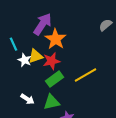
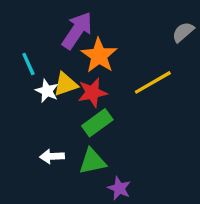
yellow line: (85, 75) -> (153, 82), moved
white arrow: (27, 99) -> (52, 156), turned 144

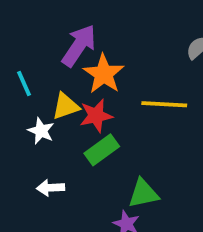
yellow line: (153, 82) -> (164, 104), turned 33
white star: (47, 91) -> (41, 131), moved
green triangle: (92, 161) -> (143, 193), moved

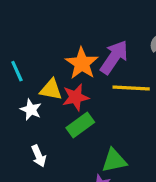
purple arrow: (79, 45) -> (114, 57), moved
yellow triangle: (66, 106) -> (51, 90), turned 30
white arrow: (51, 188) -> (39, 156), turned -110

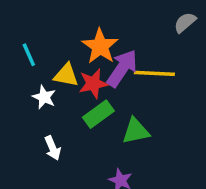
purple arrow: (114, 57) -> (122, 68), moved
green triangle: (114, 161) -> (136, 131), moved

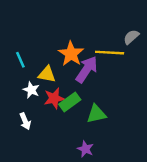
yellow line: (154, 73) -> (110, 53), moved
red star: (93, 84) -> (54, 98), moved
white arrow: (53, 148) -> (25, 121), moved

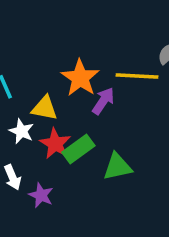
purple arrow: (87, 69) -> (103, 101), size x0.7
red star: (54, 98) -> (55, 144), turned -30
purple star: (85, 149) -> (41, 195), moved

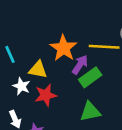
red star: (55, 144) -> (46, 95), turned 30
green rectangle: (78, 149) -> (90, 77), moved

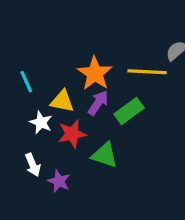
purple arrow: (80, 65) -> (98, 103), moved
green triangle: (90, 112) -> (105, 155), moved, turned 30

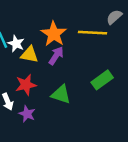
green rectangle: (129, 111) -> (102, 80), moved
white star: (41, 122) -> (16, 44), moved
red star: (72, 134) -> (26, 85), moved

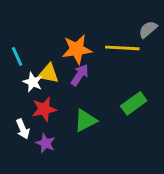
orange star: (54, 34) -> (77, 49), turned 30
white star: (16, 44) -> (33, 82), moved
green triangle: (61, 94) -> (85, 120), turned -45

